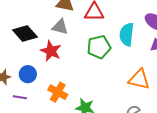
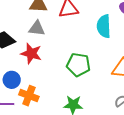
green pentagon: (99, 47) -> (78, 65), moved, turned 30
orange cross: (58, 92) -> (29, 96), moved

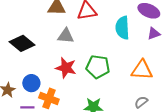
gray triangle: (37, 28) -> (66, 36), moved
red star: (31, 53) -> (66, 68), moved

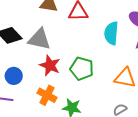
gray triangle: (66, 36) -> (39, 39), moved, size x1.4
orange cross: (49, 98) -> (47, 95), moved

